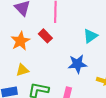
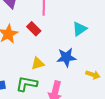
yellow triangle: (22, 70) -> (38, 63), moved

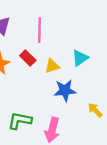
yellow triangle: (38, 63) -> (52, 66), moved
yellow arrow: (93, 75) -> (95, 110), turned -152

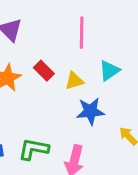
pink line: (39, 30) -> (82, 33), moved

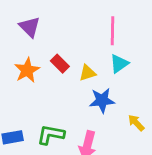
pink line: (82, 33) -> (112, 31), moved

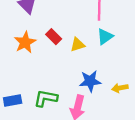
blue star: (102, 100) -> (90, 81), moved
yellow arrow: (136, 123) -> (120, 88), turned -56

